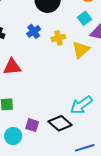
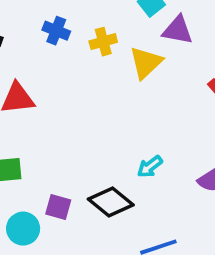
blue cross: (34, 31) -> (56, 31), turned -32
cyan arrow: (81, 105) -> (150, 167), size x0.6

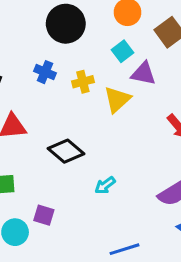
cyan arrow: (150, 167) -> (105, 185), moved
black diamond: (111, 202) -> (66, 151), moved

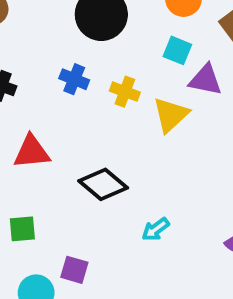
cyan square: (123, 51) -> (177, 50), turned -30
yellow cross: (83, 82) -> (125, 92), turned 35

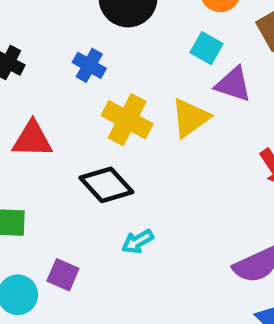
yellow cross: (125, 92) -> (127, 120), moved, size x1.5
cyan arrow: (156, 229) -> (138, 241), moved

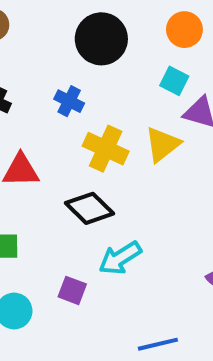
cyan arrow: (138, 241) -> (120, 258), size x1.5
purple square: (63, 275) -> (72, 290), moved

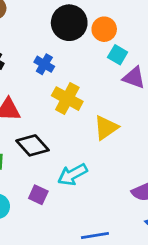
orange circle: (184, 30) -> (104, 29), moved
yellow triangle: (162, 144) -> (106, 128), moved
black diamond: (90, 208) -> (32, 145), moved

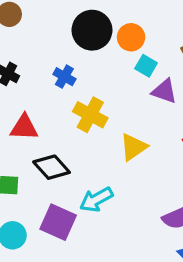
purple square: (38, 195) -> (58, 222), size x1.6

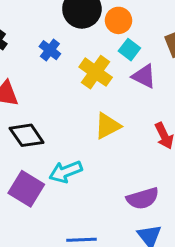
yellow cross: (90, 115) -> (96, 72), moved

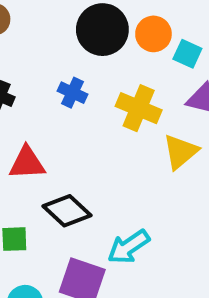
cyan square: (129, 50) -> (187, 54), moved
yellow triangle: (108, 126) -> (180, 152), moved

